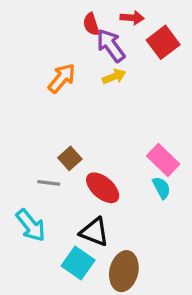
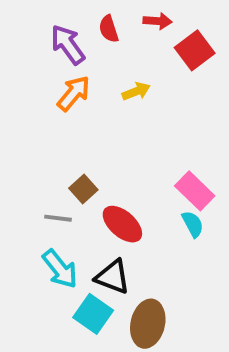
purple arrow: (111, 46) -> (68, 44), moved
cyan arrow: (31, 225) -> (60, 269), moved

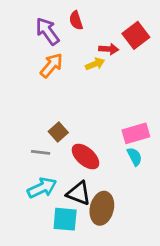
red arrow: (158, 21) -> (109, 49), moved
pink rectangle: (195, 191) -> (136, 133), turned -60
cyan arrow: (60, 269) -> (42, 188), turned -76
cyan square: (93, 314) -> (65, 219), turned -30
brown ellipse: (148, 324) -> (102, 208), moved

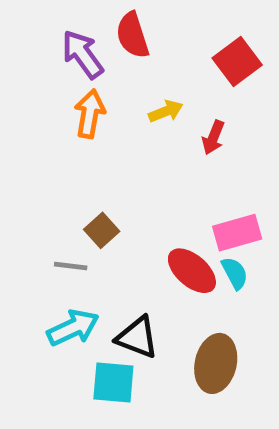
red semicircle: (76, 20) -> (132, 35), size x1.4
red arrow: (109, 49) -> (213, 138), moved, turned 108
orange arrow: (51, 65) -> (90, 114), turned -30
red ellipse: (86, 157) -> (192, 271), moved
brown ellipse: (102, 208) -> (216, 363), moved

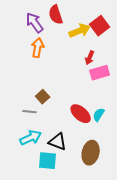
yellow arrow: (166, 111) -> (80, 31), moved, size x1.5
pink rectangle: (237, 233) -> (100, 73), moved
cyan semicircle: (235, 273) -> (99, 115), turned -120

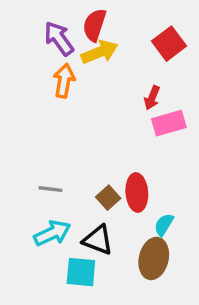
red semicircle: (56, 15) -> (95, 25), turned 36
yellow arrow: (80, 31) -> (100, 52), moved
brown square: (43, 97) -> (108, 198), moved
red ellipse: (81, 114) -> (137, 192), turned 45
cyan semicircle: (99, 115) -> (164, 225), moved

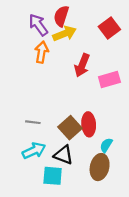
red arrow: (152, 98) -> (82, 65), moved, size x1.5
brown square: (108, 198) -> (70, 128), size x1.5

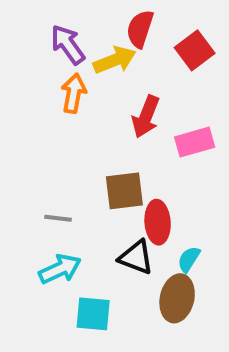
red semicircle: (61, 16) -> (140, 29), moved
brown square: (70, 128) -> (124, 191), moved, turned 35
black triangle: (63, 155) -> (136, 257), moved

